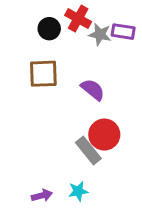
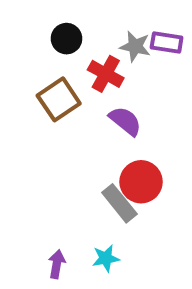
red cross: (78, 19) -> (106, 74), moved
brown square: (43, 74) -> (59, 99), turned -32
purple arrow: (42, 195) -> (57, 264), turned -66

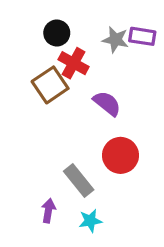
red cross: (106, 74) -> (74, 63), moved
gray rectangle: (119, 203) -> (79, 180), moved
purple arrow: (57, 264) -> (48, 211), moved

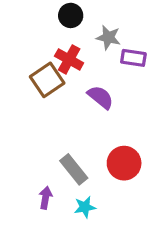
black circle: (57, 33) -> (71, 15), moved
purple rectangle: (142, 36) -> (133, 58), moved
red circle: (120, 155) -> (124, 163), moved

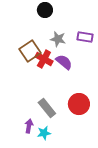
gray star: (108, 37) -> (58, 39), moved
red cross: (69, 59) -> (44, 59), moved
cyan star: (85, 207) -> (44, 133), moved

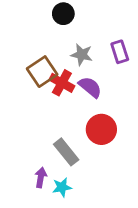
purple rectangle: (85, 37) -> (120, 52), turned 63
red circle: (79, 104) -> (101, 129), moved

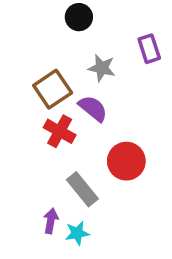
purple rectangle: (120, 52) -> (149, 49), moved
red cross: (62, 83) -> (60, 131), moved
purple semicircle: (90, 87) -> (93, 108), moved

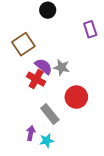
gray star: (102, 68) -> (62, 67), moved
brown square: (53, 89) -> (23, 44), moved
purple semicircle: (93, 108) -> (43, 66), moved

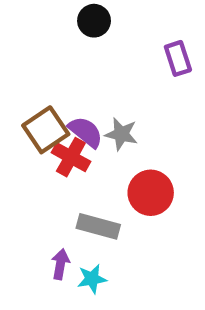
brown square: (23, 44) -> (46, 130), moved
gray rectangle: (50, 114) -> (98, 226), turned -36

